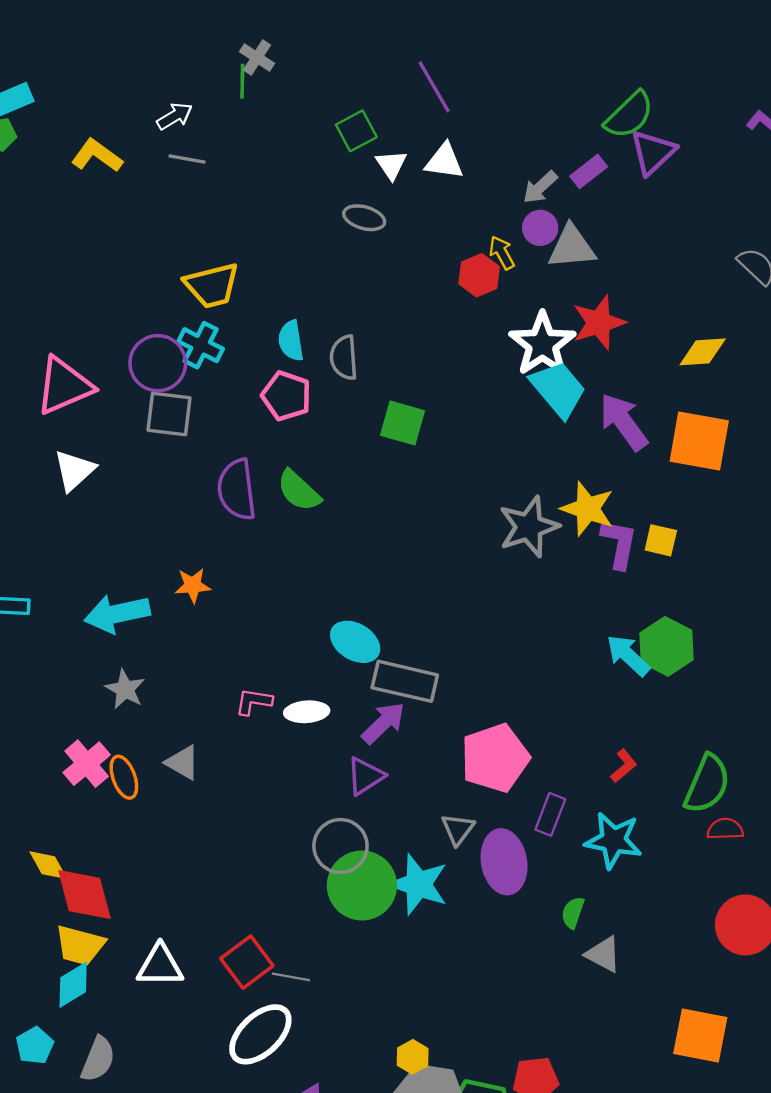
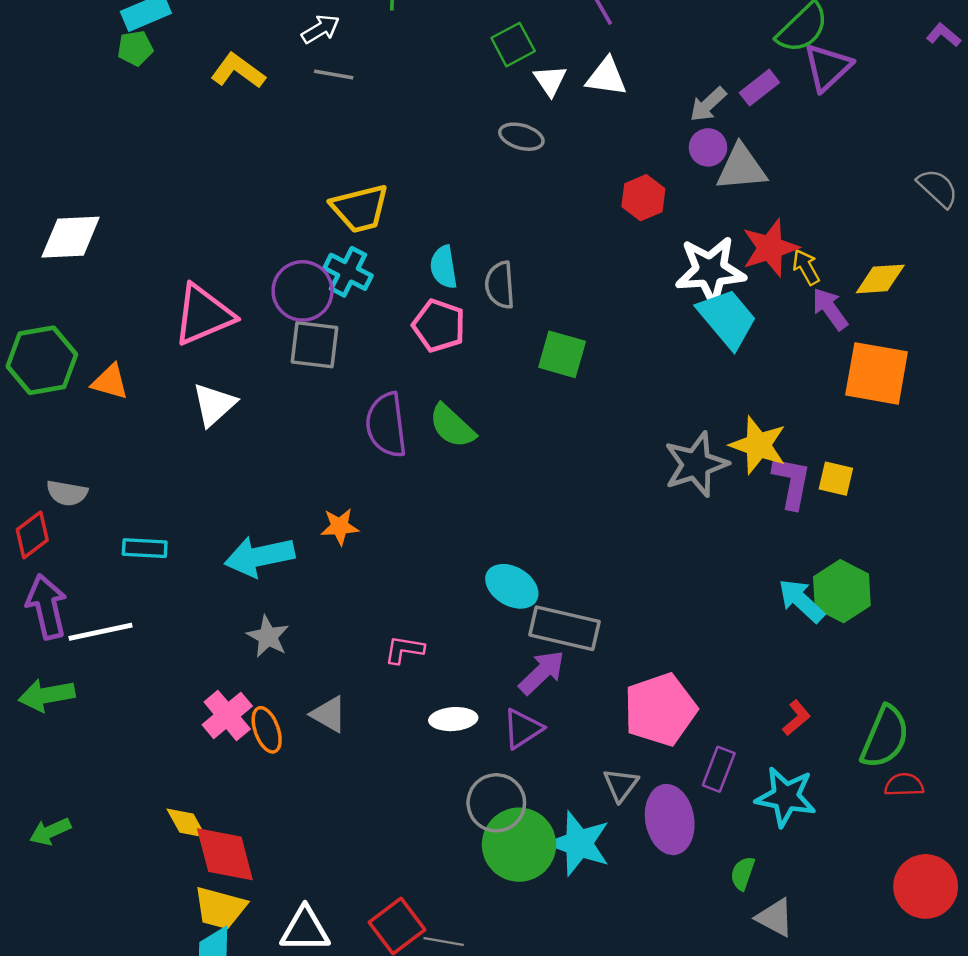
yellow arrow: (502, 253) -> (806, 267), moved
white star: (542, 344) -> (710, 271), turned 30
purple arrow: (624, 422) -> (830, 309), moved, size x0.7
white ellipse: (307, 712) -> (453, 719), moved

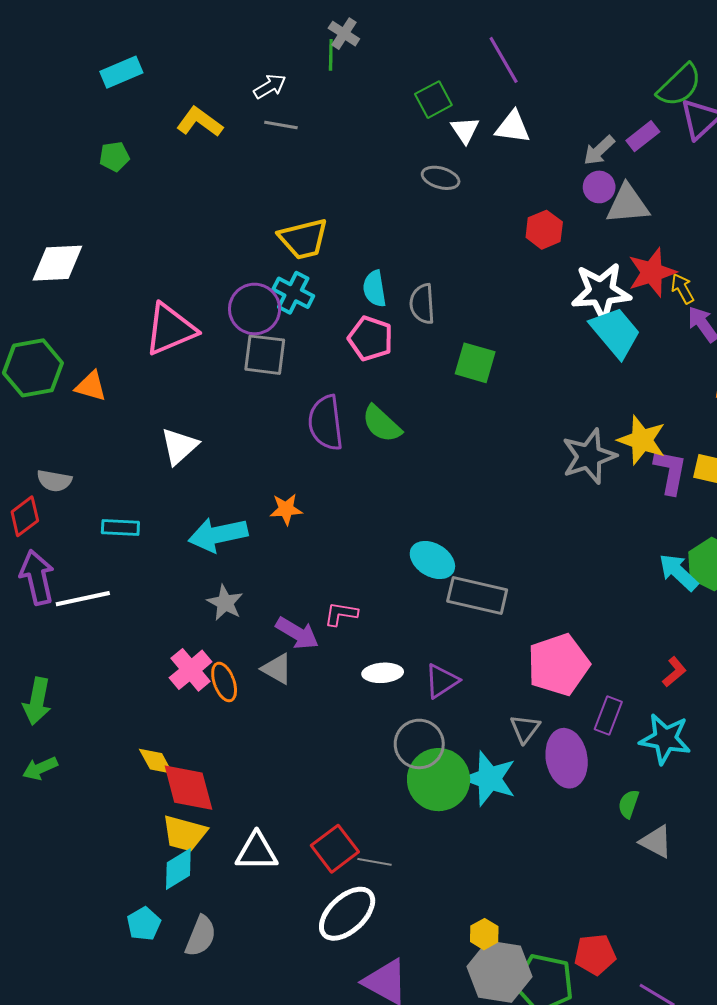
green pentagon: (135, 48) -> (114, 156), moved
white triangle: (214, 405) -> (179, 446), moved
purple arrow: (542, 672) -> (297, 633), moved, turned 75
green arrow: (47, 695) -> (37, 701), moved, turned -69

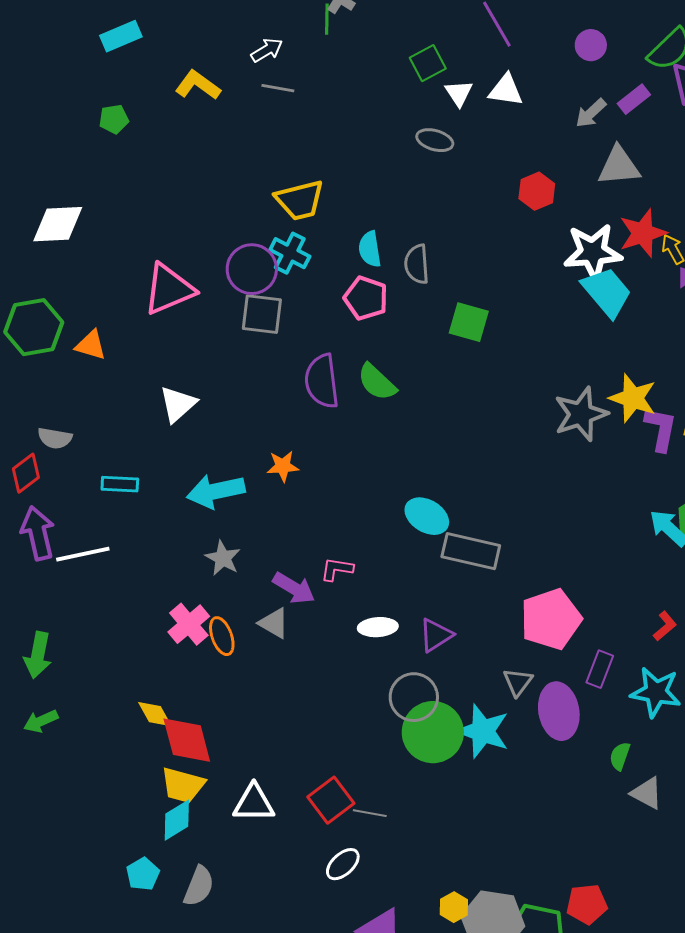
purple circle: (599, 187) -> (591, 45), moved
white ellipse: (347, 914) -> (343, 864), size x0.6
yellow hexagon: (484, 934) -> (454, 907), moved

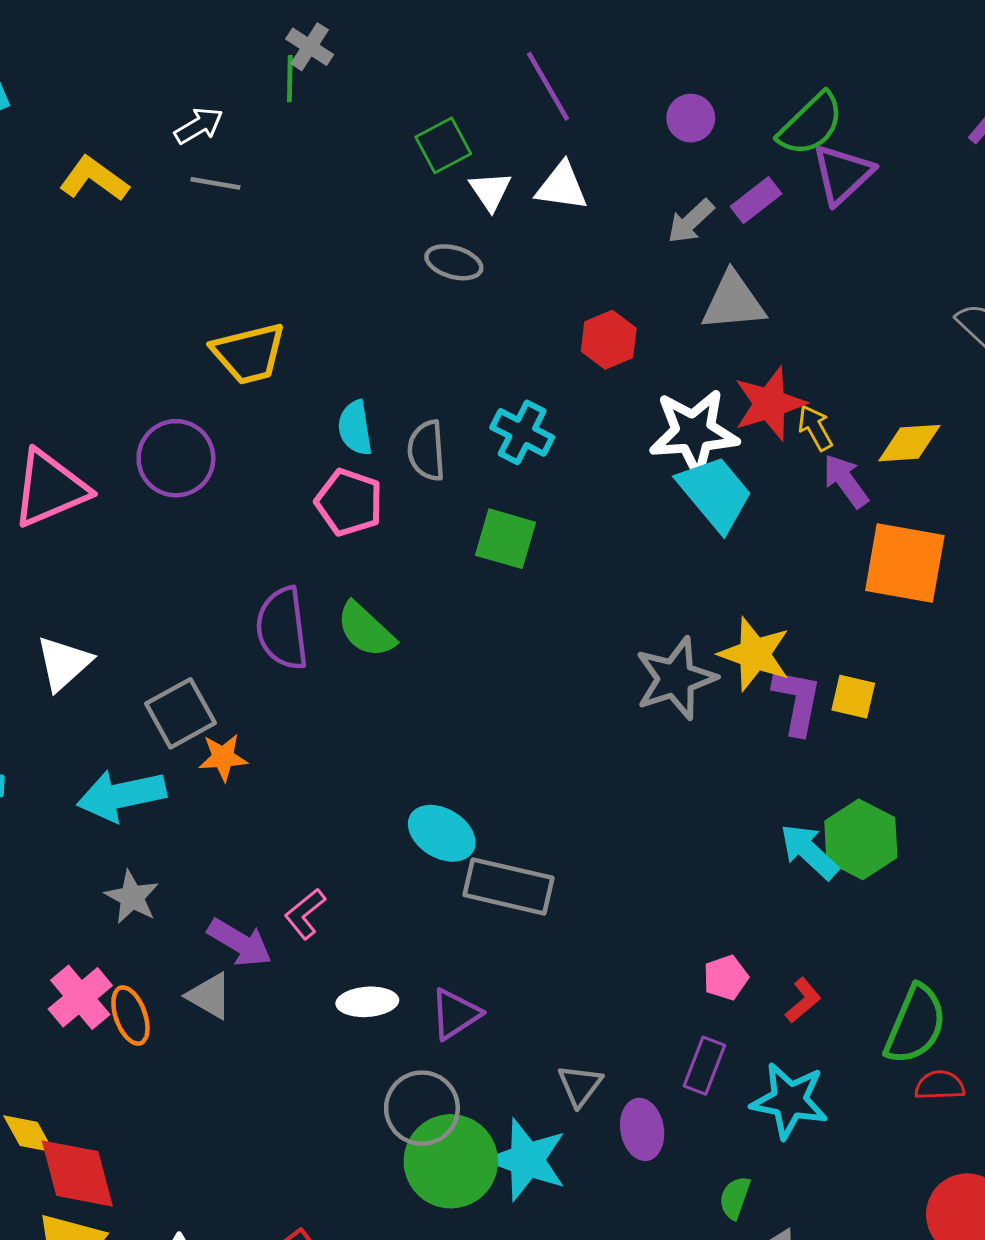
cyan cross: (290, 253) -> (522, 432), moved
gray square: (262, 314) -> (181, 713), moved, turned -36
pink L-shape: (337, 569) -> (305, 914), turned -48
pink pentagon: (551, 619) -> (726, 978), moved, size x0.5
purple ellipse: (559, 711) -> (642, 1129), size x0.7

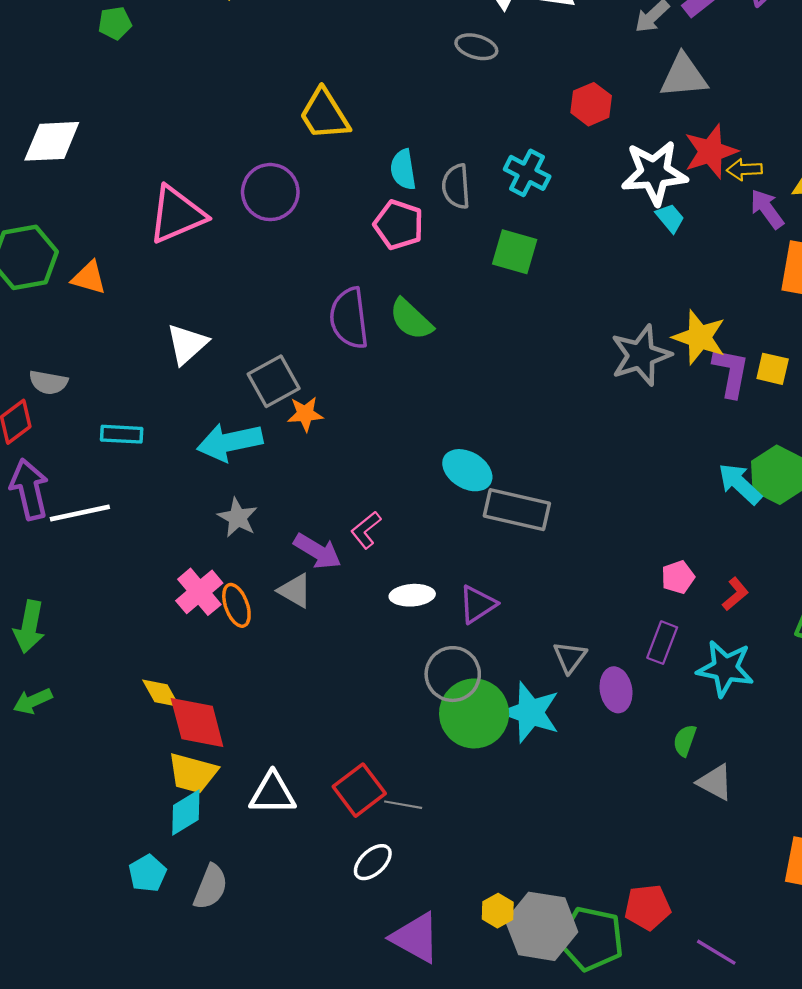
yellow trapezoid: (249, 353) -> (324, 114), turned 72
yellow arrow: (815, 428) -> (744, 170), turned -64
cyan trapezoid: (715, 493) -> (670, 218), size x0.5

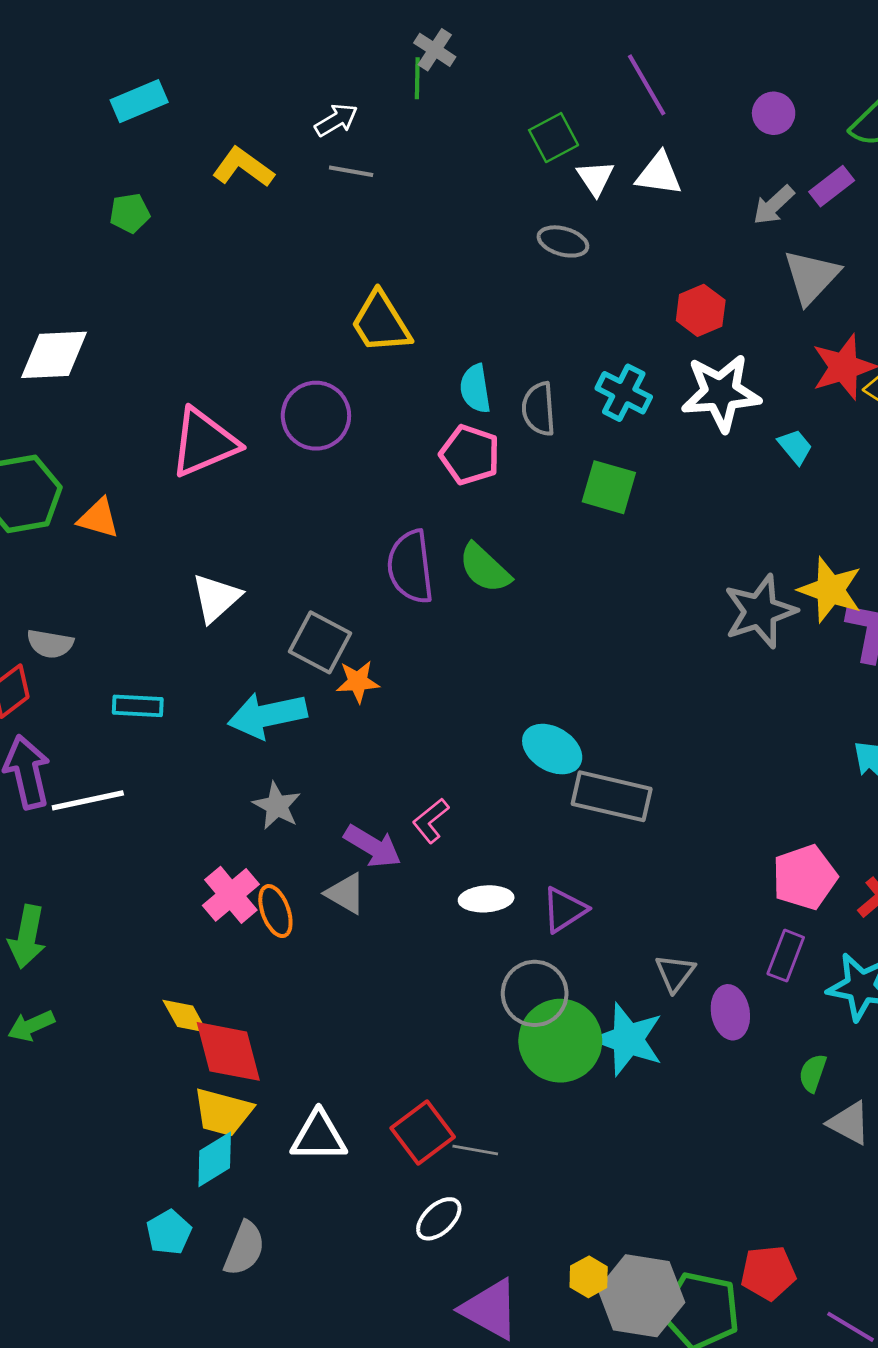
gray triangle: (684, 76) -> (811, 277), turned -42
white star: (654, 173) -> (721, 393), moved
gray square: (274, 381) -> (320, 642), turned -33
pink pentagon: (678, 577) -> (805, 877), size x1.6

